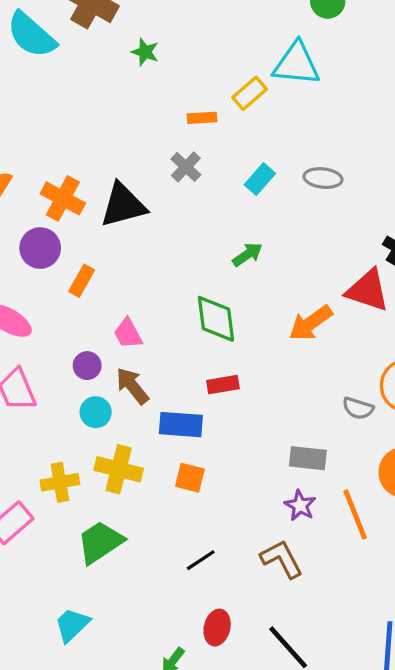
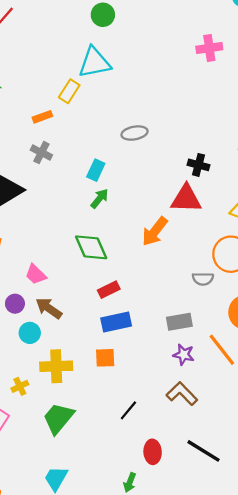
cyan rectangle: (260, 179) -> (96, 170), moved
blue rectangle: (181, 425) -> (116, 322), moved
yellow cross: (60, 482) -> (20, 386), size x0.7

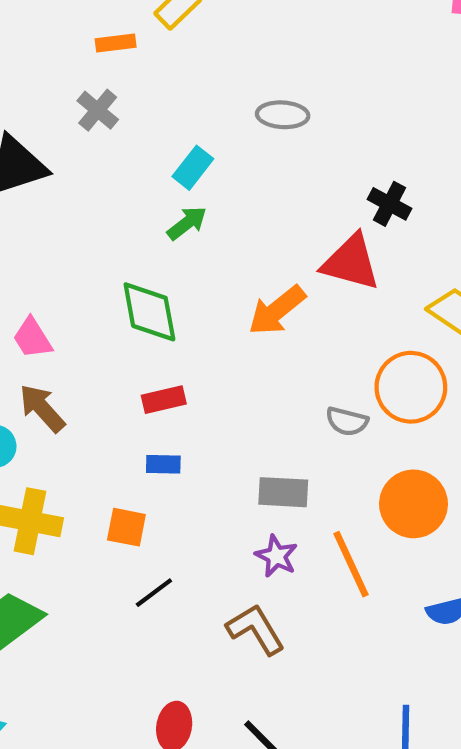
blue rectangle: (116, 322) -> (163, 464), size x0.6
black line: (128, 410) -> (154, 593), moved

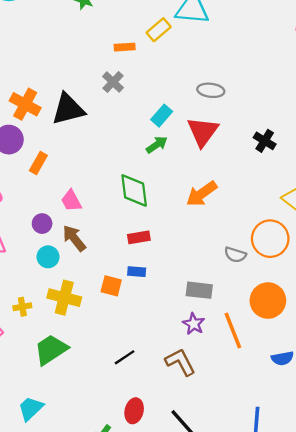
red triangle: (351, 262) -> (203, 132), moved, turned 48
orange square: (126, 527) -> (111, 286), moved
black line: (154, 593) -> (125, 357), moved

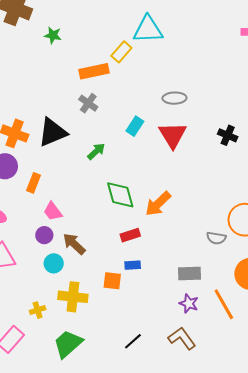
orange rectangle: (125, 47) -> (94, 71), size x1.6
green arrow: (157, 145) -> (96, 151), moved
orange arrow: (202, 194) -> (158, 204), moved
pink trapezoid: (71, 201) -> (53, 211), moved

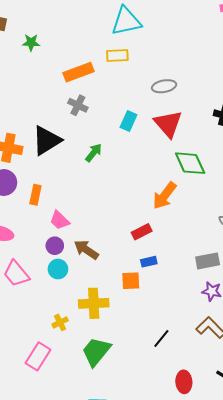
yellow rectangle: (121, 52) -> (117, 55), moved, turned 55
green diamond: (120, 195) -> (190, 163), moved
cyan circle: (54, 263) -> (58, 269), moved

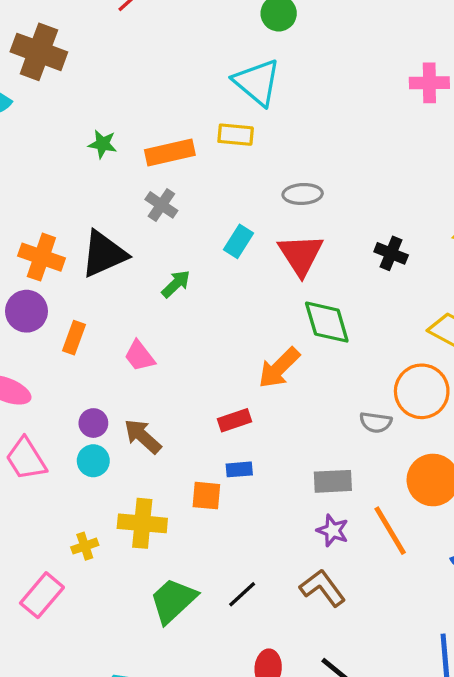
cyan triangle: (126, 21) -> (257, 82), turned 44
green star: (31, 42) -> (103, 144), moved
pink trapezoid: (60, 220) -> (140, 356), moved
green trapezoid: (96, 352) -> (173, 601), moved

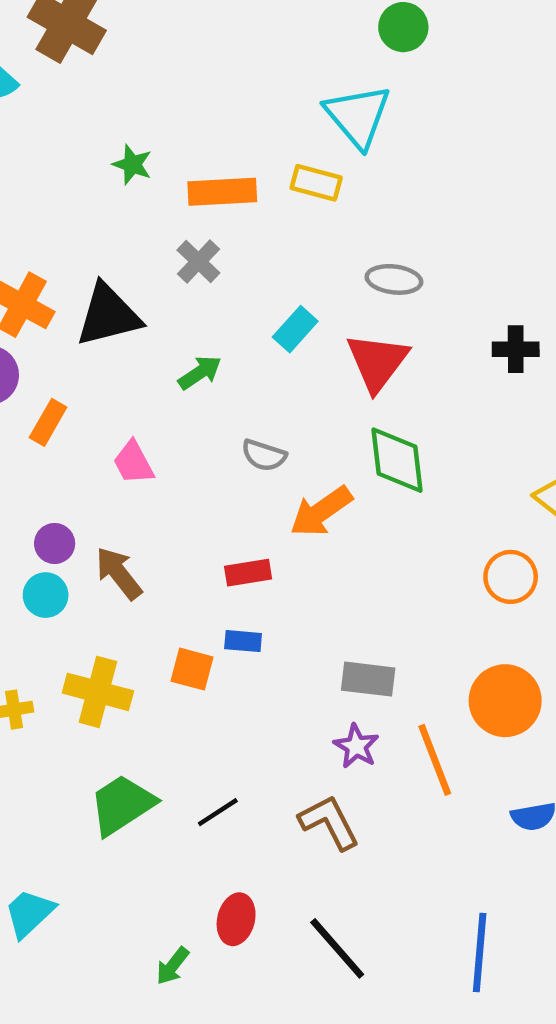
black cross: (391, 253) -> (516, 349), moved, turned -32
orange circle: (422, 391) -> (511, 577), size x0.7
gray semicircle: (376, 422) -> (264, 455), moved

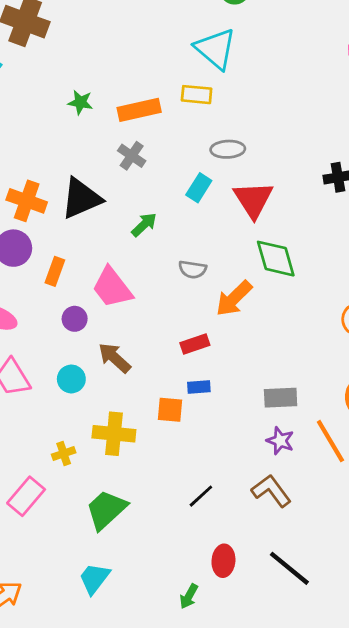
gray ellipse: (394, 279) -> (228, 149), moved
pink trapezoid: (133, 463) -> (112, 288), size x1.5
purple circle: (55, 544) -> (75, 319), moved
green trapezoid: (122, 805) -> (106, 510), moved

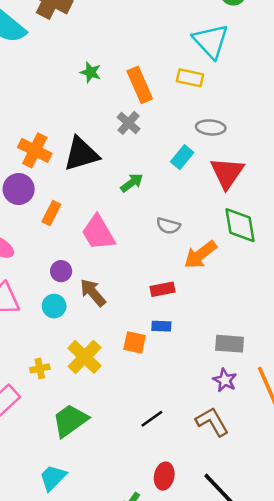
orange rectangle: (139, 110) -> (140, 85), turned 72
purple circle: (75, 319) -> (61, 271), moved
yellow cross: (114, 434) -> (85, 357), turned 32

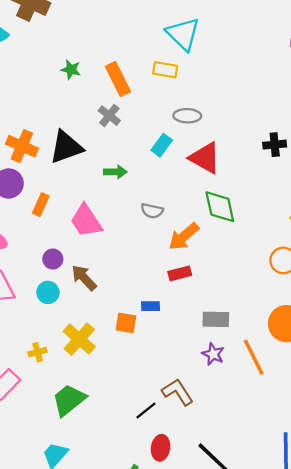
red triangle: (227, 173) -> (205, 158), turned -32
green arrow: (132, 183) -> (115, 172), turned 40
red rectangle: (163, 289) -> (180, 273), moved
black line: (152, 419) -> (146, 411), moved
brown L-shape: (212, 422) -> (178, 392), moved

